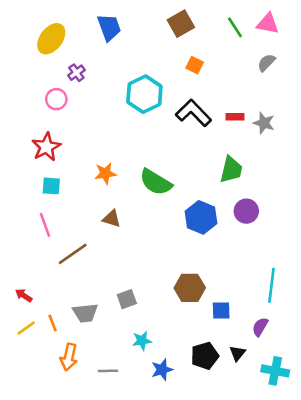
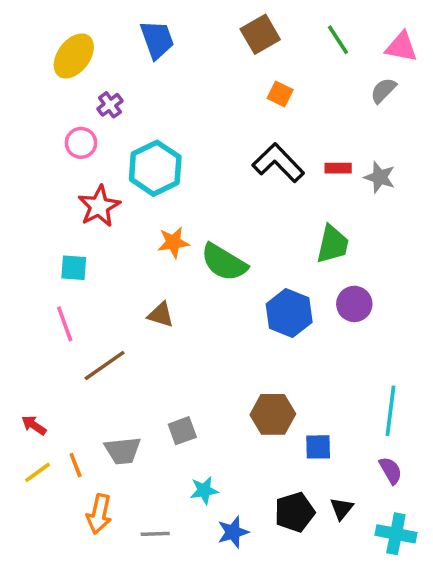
pink triangle: (268, 24) -> (401, 47), moved
cyan hexagon: (144, 94) -> (155, 168), moved
red star: (46, 147) -> (99, 206), moved
orange star: (105, 173) -> (173, 242), moved
purple semicircle: (260, 327) -> (391, 470), moved, turned 120

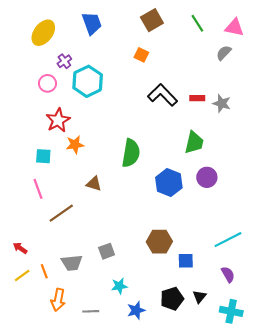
orange square: (280, 94) -> (141, 55), moved
cyan hexagon: (155, 168) -> (88, 81), moved
orange star: (173, 242) -> (75, 145), moved
green semicircle: (224, 262) -> (131, 153), turned -112
cyan line: (391, 411) -> (228, 240), turned 56

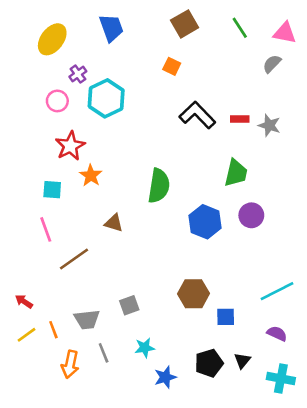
orange star: (75, 145) -> (91, 176), turned -30
purple semicircle: (228, 274) -> (277, 334), turned -35
gray line: (91, 311) -> (104, 353), moved, turned 70

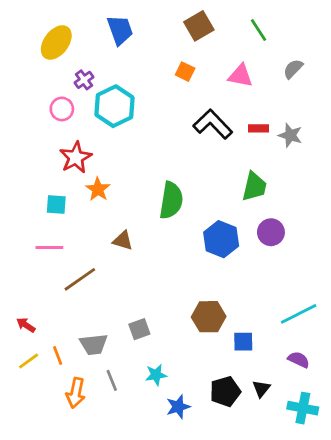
pink triangle: (285, 33) -> (240, 76), moved
pink line: (46, 229) -> (49, 247), turned -70

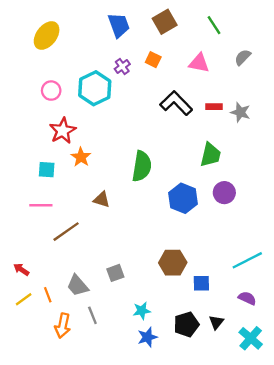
blue trapezoid: (120, 30) -> (119, 25), moved
purple cross: (84, 80) -> (122, 66), moved
gray trapezoid: (94, 344) -> (78, 286), turned 55
cyan star: (156, 375) -> (142, 311), moved
cyan cross: (303, 408) -> (251, 338), turned 30

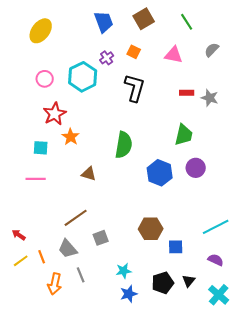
black L-shape: (176, 103) -> (135, 88), moved, turned 60
brown line: (66, 232) -> (76, 218), moved

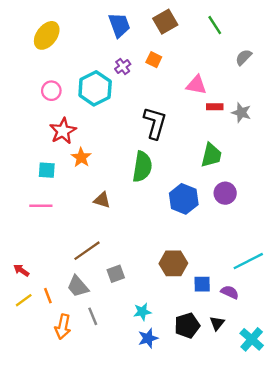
pink triangle: (174, 55) -> (196, 85), moved
black L-shape: (135, 88) -> (155, 123), moved
purple semicircle: (216, 260) -> (230, 292), moved

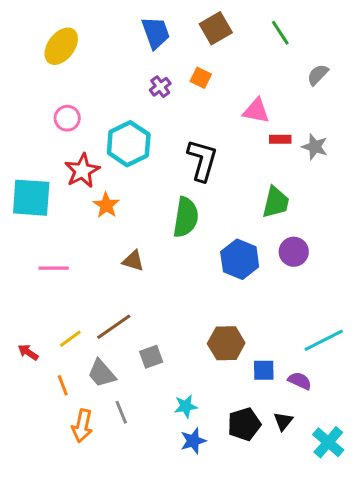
cyan hexagon: (95, 88) -> (129, 144), moved
cyan square: (47, 170) -> (31, 198), moved, size x1.8
yellow line: (24, 300) -> (70, 339), moved

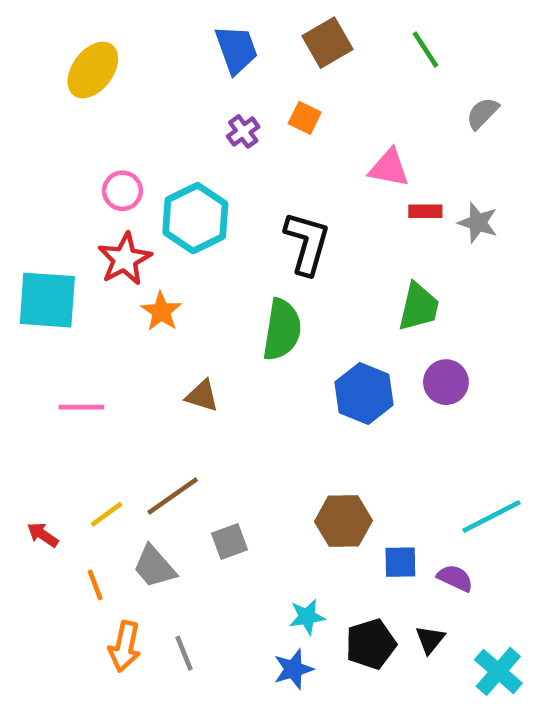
pink circle: (67, 118) -> (122, 191), moved
cyan star: (186, 406) -> (307, 617), moved
gray line: (121, 412) -> (184, 653), moved

